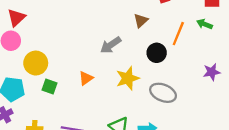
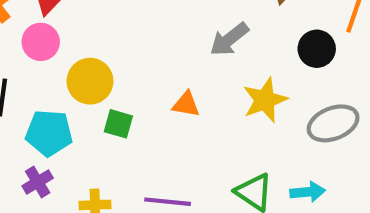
orange triangle: (86, 78) -> (186, 104), turned 48
gray ellipse: (163, 93) -> (333, 123), turned -40

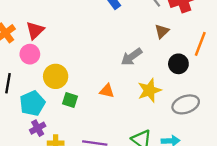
cyan pentagon: (49, 133) -> (32, 103), turned -30
purple cross: (38, 182) -> (38, 128), moved

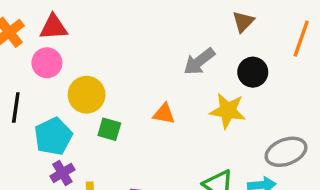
red triangle: (35, 30) -> (53, 27), turned 42
black circle: (178, 64) -> (253, 72), moved
yellow star: (149, 90) -> (228, 111), turned 30
gray ellipse: (186, 104) -> (286, 152), moved

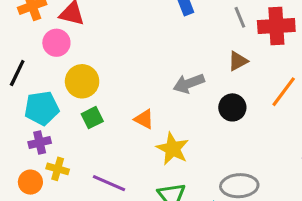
yellow star: (228, 111) -> (173, 149), moved
green square: (109, 129) -> (92, 118), turned 30

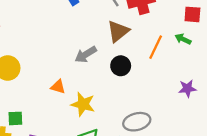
brown triangle: (238, 61) -> (118, 31), size x1.5
green square: (92, 118) -> (15, 118), moved, turned 35

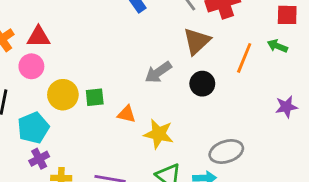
green square: (15, 118) -> (95, 97), moved

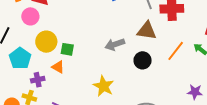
brown triangle: (197, 41) -> (147, 31), turned 35
orange triangle: (127, 114) -> (58, 67), moved
cyan pentagon: (33, 128) -> (20, 58), turned -30
purple cross: (39, 159) -> (38, 80), moved

